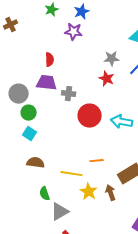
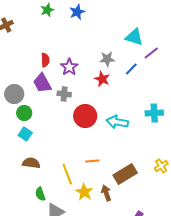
purple star: (74, 32) -> (69, 67), moved, turned 30
purple trapezoid: (47, 83) -> (42, 83), turned -125
yellow line: (72, 174) -> (67, 174), turned 60

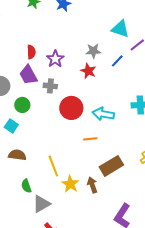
green circle: (24, 113) -> (22, 105), moved
orange line: (92, 161) -> (90, 139), moved

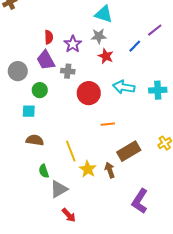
cyan triangle: (120, 29) -> (104, 14), moved
gray star: (93, 51) -> (99, 36), moved
cyan arrow: (103, 114) -> (124, 87), moved
cyan square: (11, 126) -> (29, 111), turned -32

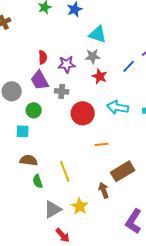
purple star: (73, 44) -> (67, 64), turned 30
yellow star: (88, 169) -> (80, 206), moved
green semicircle: (44, 171) -> (38, 181), moved

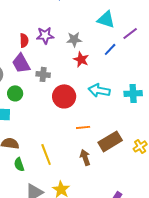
cyan triangle: (98, 34) -> (106, 19), moved
purple star: (67, 64) -> (45, 35), moved
brown rectangle: (123, 171) -> (110, 141), moved
brown arrow: (104, 190) -> (85, 157), moved

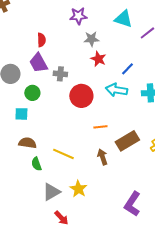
purple star: (45, 35) -> (78, 16), moved
blue line: (110, 49) -> (127, 69), moved
yellow line: (46, 154) -> (63, 154), turned -45

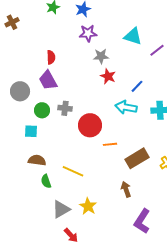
gray cross: (60, 74) -> (65, 108), moved
red circle: (81, 96) -> (90, 125), moved
brown arrow: (102, 157) -> (126, 189), moved

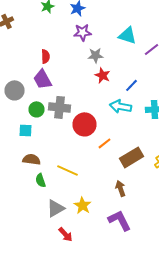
gray cross: (65, 108) -> (60, 107), size x1.5
orange line: (110, 144) -> (104, 143), turned -32
purple L-shape: (142, 221) -> (120, 220), moved, turned 120

